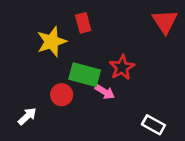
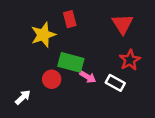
red triangle: (165, 22) -> (123, 24), moved
red star: (122, 67) -> (130, 60), moved
white rectangle: (153, 125) -> (115, 83), moved

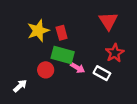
red rectangle: (70, 19) -> (62, 33), moved

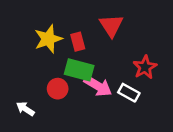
red triangle: (108, 21) -> (111, 26), moved
pink arrow: (78, 68) -> (98, 86), size x1.5
white arrow: (20, 86) -> (25, 109), turned -104

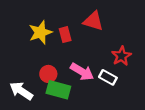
red triangle: (111, 26) -> (93, 21), turned -40
green rectangle: (79, 70) -> (58, 90), moved
white arrow: (25, 109) -> (21, 91), size x1.5

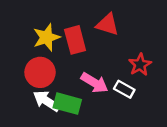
red rectangle: (65, 35) -> (75, 40), size x1.5
red circle: (48, 74) -> (40, 72), moved, size x1.5
white arrow: (21, 91) -> (47, 101), moved

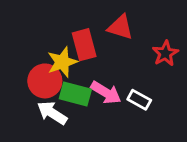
yellow star: (47, 37) -> (62, 62), moved
red star: (140, 65) -> (165, 53), moved
green rectangle: (67, 104) -> (75, 94), moved

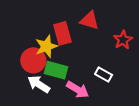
pink arrow: (106, 93) -> (78, 90), moved

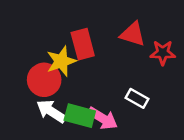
red triangle: (89, 20) -> (133, 34), moved
red star: (123, 40) -> (163, 53), turned 30
green rectangle: (56, 70) -> (80, 116), moved

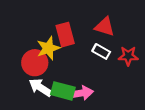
red star: (163, 53) -> (128, 56), moved
white rectangle: (137, 98) -> (101, 51), moved
pink arrow: (103, 118) -> (81, 93), turned -40

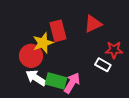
red triangle: (105, 27) -> (93, 24), turned -42
white rectangle: (101, 51) -> (103, 65), moved
pink arrow: (81, 93) -> (72, 83), turned -50

